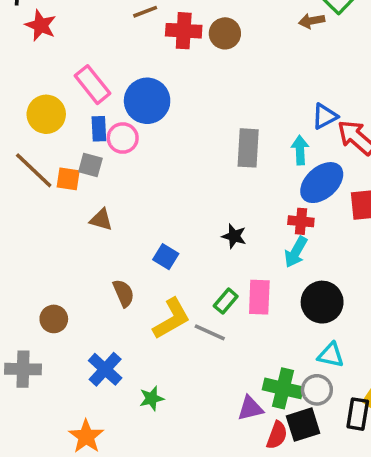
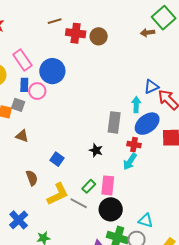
gray rectangle: (248, 148) -> (114, 122), moved
black circle: (322, 302) -> (111, 209), moved

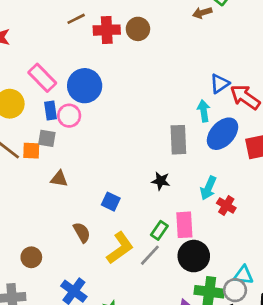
red cross: (134, 145) -> (226, 206), moved, turned 32
gray line: (79, 203) -> (150, 255), turned -66
cyan triangle: (146, 221) -> (243, 275), moved

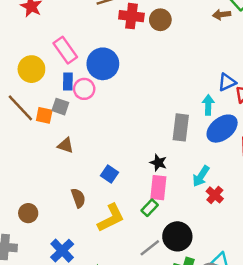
pink rectangle: (184, 225) -> (158, 188), moved
gray line: (150, 255) -> (150, 248), moved

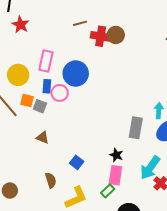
brown circle: (160, 20) -> (116, 35), moved
pink rectangle: (65, 50) -> (46, 61), turned 45
orange square: (44, 115) -> (27, 101), moved
cyan arrow: (201, 176) -> (150, 168), size x1.4

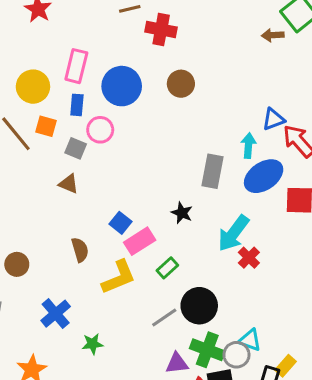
brown circle: (116, 35) -> (181, 84), moved
pink circle: (60, 93) -> (100, 130), moved
gray square: (40, 106) -> (76, 148), moved
pink rectangle: (115, 175) -> (140, 241), moved, turned 48

